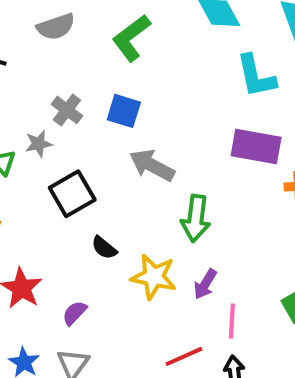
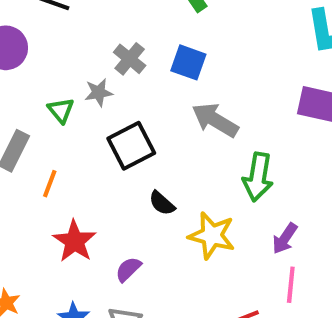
purple arrow: (205, 284) -> (285, 238), moved

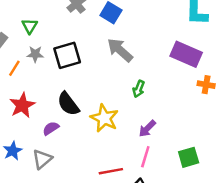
gray star: (99, 93) -> (35, 54), moved
green arrow: (258, 177) -> (139, 89), size x0.6
black semicircle: (162, 203) -> (68, 104), moved, size x1.5

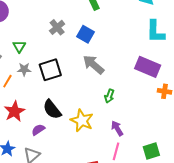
purple arrow: (147, 129) -> (117, 128), turned 105

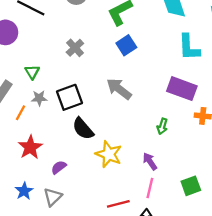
blue square: (85, 34) -> (126, 45), moved, turned 30
green arrow: (109, 96) -> (162, 126), moved
black semicircle: (52, 109) -> (83, 129), moved

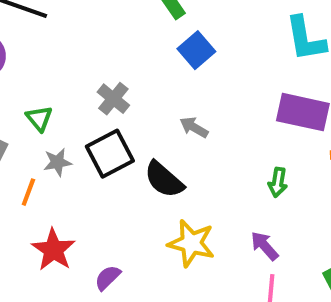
gray cross: (75, 48) -> (113, 99), moved
gray arrow: (119, 89) -> (194, 127), size x0.6
black semicircle: (83, 129) -> (164, 180), moved

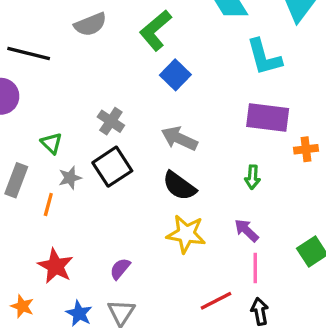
gray arrow: (194, 127) -> (179, 139), size x1.5
black semicircle: (164, 180) -> (179, 186), moved
red star: (53, 250) -> (55, 266), moved

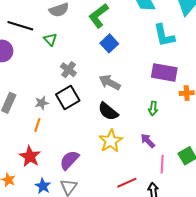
green triangle: (51, 143) -> (50, 39), moved
orange line: (48, 204) -> (37, 125), moved
yellow star: (186, 234) -> (111, 141), turned 30
pink line: (255, 268) -> (162, 164), moved
purple semicircle: (120, 269) -> (69, 160), size x1.5

